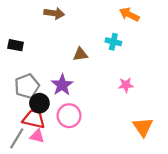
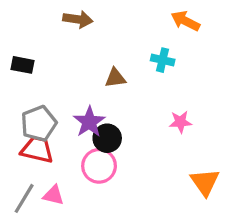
black circle: (39, 103) -> (107, 138), moved
red trapezoid: (34, 119) -> (37, 150), moved

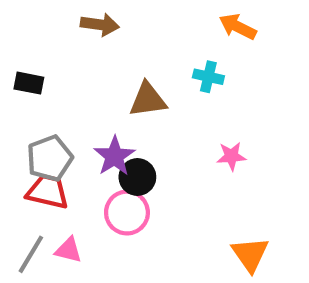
brown triangle: (115, 78) -> (148, 100), size x1.4
orange triangle: (205, 182) -> (250, 254), moved

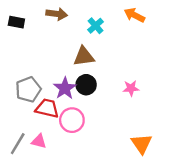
cyan cross: (208, 77) -> (96, 26), moved, turned 35
black rectangle: (29, 83) -> (16, 22), moved
black circle: (137, 177) -> (86, 85), moved
red trapezoid: (48, 192) -> (47, 108), moved

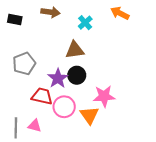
pink star: (131, 88) -> (104, 96), moved, size x1.5
gray pentagon: (28, 89) -> (24, 64), moved
gray line: (18, 144) -> (16, 128), turned -30
orange triangle: (142, 144) -> (89, 115), moved

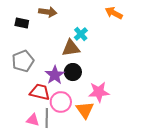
black rectangle: (15, 19) -> (22, 23), moved
cyan cross: (85, 23) -> (81, 34), moved
gray line: (16, 128) -> (47, 118), moved

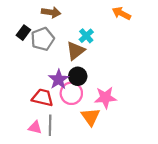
black rectangle: (22, 23) -> (23, 33), moved, turned -64
brown triangle: (71, 48) -> (76, 51), turned -30
gray pentagon: (23, 61) -> (43, 39), moved
pink circle: (61, 102) -> (71, 93), moved

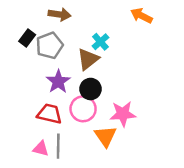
purple star: (59, 79) -> (58, 82), moved

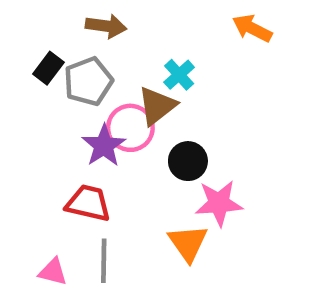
black circle: (91, 89) -> (188, 161), moved
pink circle: (83, 109) -> (130, 128), moved
pink triangle: (41, 149) -> (53, 272), moved

